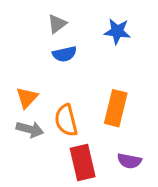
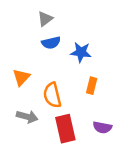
blue star: (117, 31) -> (81, 52), moved
orange rectangle: (116, 108) -> (92, 86), size x0.6
gray arrow: (30, 129) -> (27, 117), moved

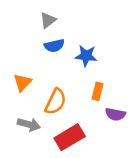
orange semicircle: (52, 95) -> (56, 102), turned -140
purple semicircle: (102, 127) -> (115, 114), moved
red rectangle: (65, 129) -> (70, 137), turned 72

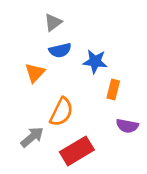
orange triangle: (22, 83) -> (35, 73), moved
orange rectangle: (98, 91) -> (113, 89), moved
gray arrow: (29, 124) -> (32, 137), turned -55

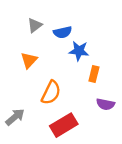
gray triangle: (53, 22) -> (35, 25), moved
blue semicircle: (60, 50) -> (63, 32), moved
gray arrow: (32, 137) -> (15, 117), moved

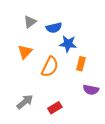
orange semicircle: (51, 93) -> (50, 67), moved
gray arrow: (15, 117) -> (25, 102), moved
red rectangle: (64, 125) -> (55, 108), size x0.6

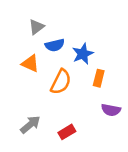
blue semicircle: (54, 28) -> (55, 45), moved
blue star: (68, 44) -> (83, 54), turned -30
orange triangle: (25, 52) -> (30, 64), turned -49

